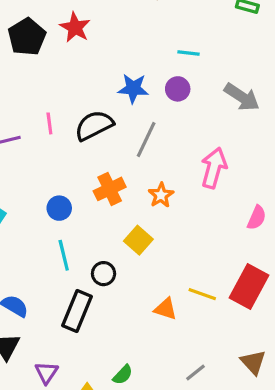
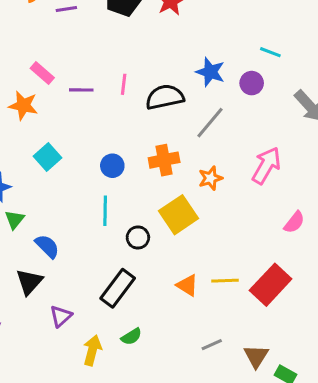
yellow square: (138, 240) -> (178, 215), size x1.4
yellow line: (202, 294) -> (225, 281), turned -36
black rectangle: (77, 311) -> (118, 288), moved
gray line: (195, 373) -> (212, 345), moved

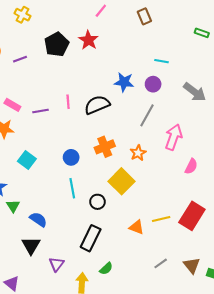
gray line: (210, 123) -> (147, 115), moved
pink semicircle: (294, 222) -> (191, 166), moved

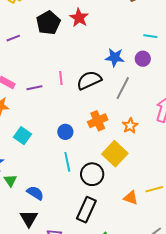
gray line: (147, 115) -> (123, 88), moved
black circle: (97, 202) -> (92, 174), size x1.5

